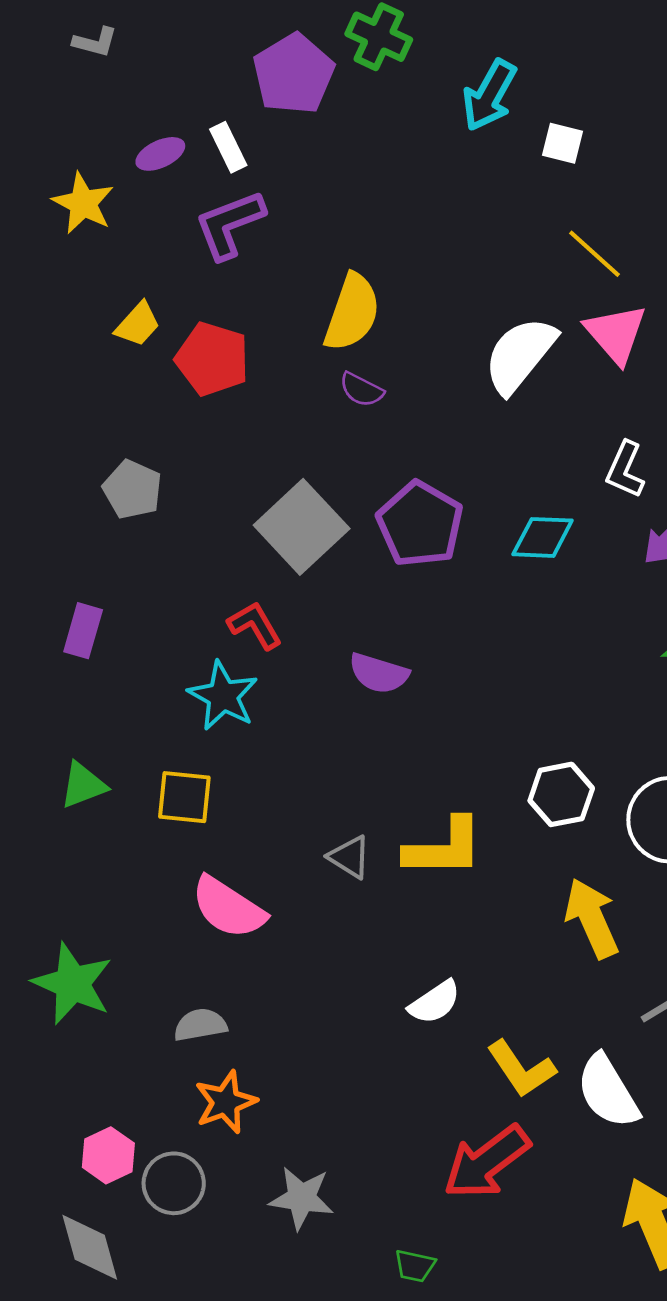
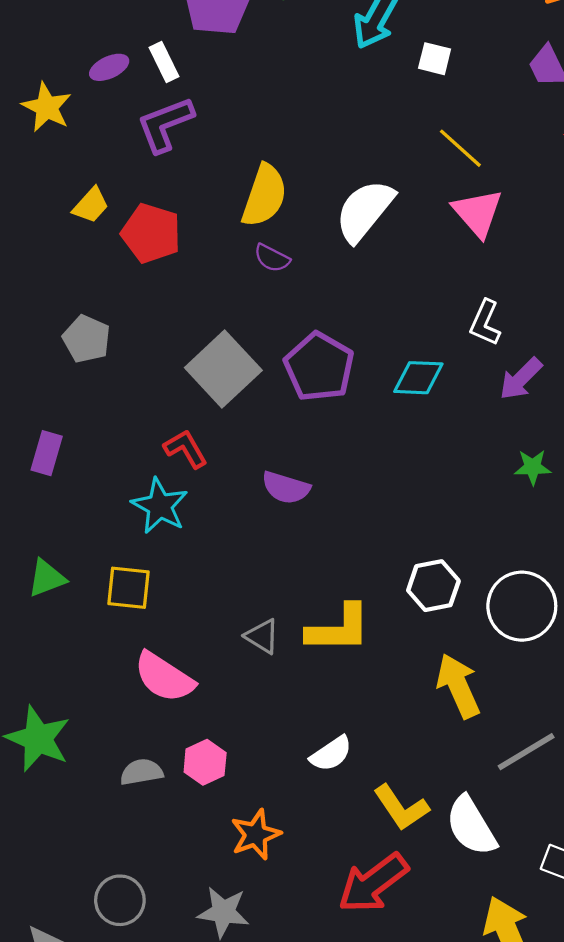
white semicircle: (520, 355) -> (365, 211), moved
orange star: (226, 1102) -> (256, 835), moved
pink hexagon: (108, 1155) -> (205, 762), moved

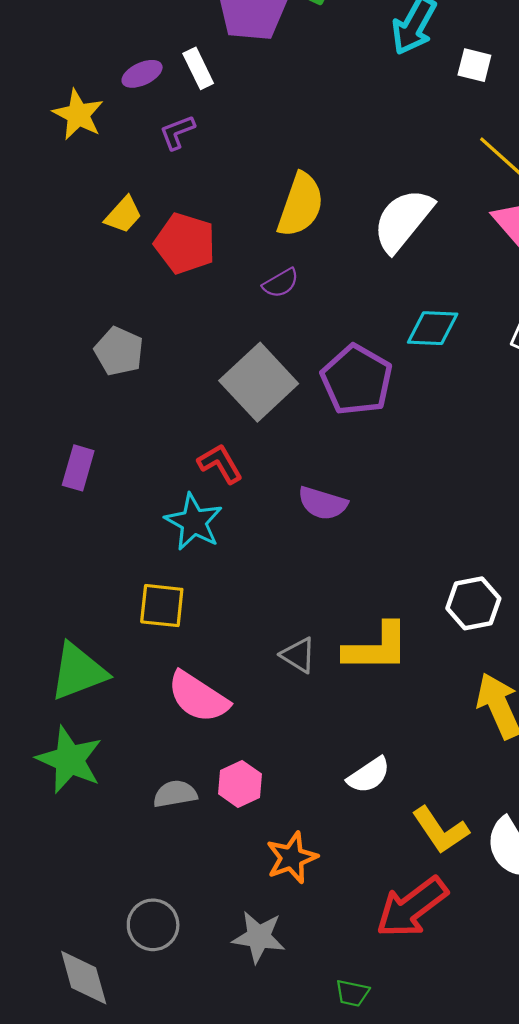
purple L-shape: (165, 124) -> (177, 132), moved, size x0.6
purple semicircle: (272, 258) -> (281, 283), moved, turned -57
cyan diamond: (418, 378) -> (433, 328), moved
green triangle: (47, 578) -> (78, 672), moved, size x1.5

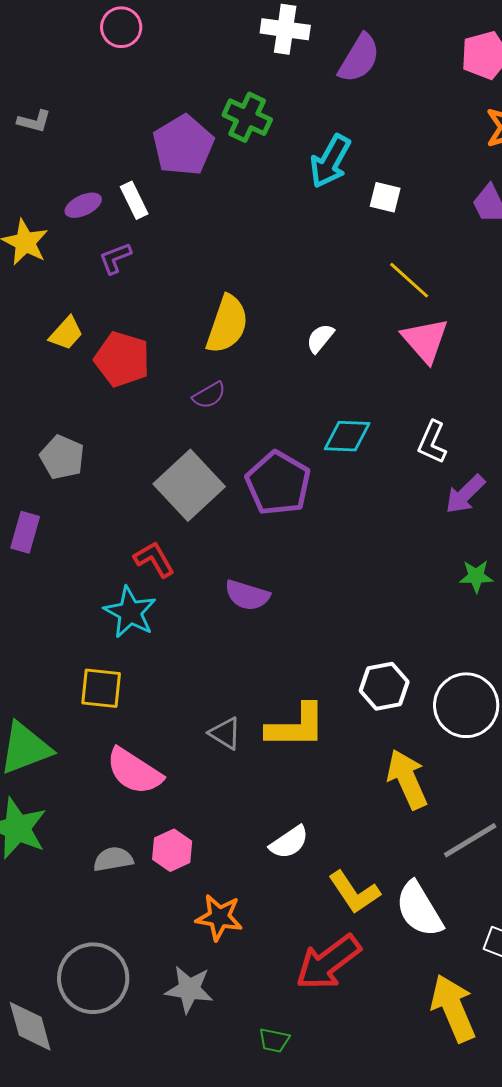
white semicircle: (403, 220) -> (320, 338), size x0.5
purple rectangle: (78, 468) -> (25, 532), moved
orange star: (292, 858) -> (219, 917), turned 30
gray circle: (153, 925) -> (93, 978), size x1.5

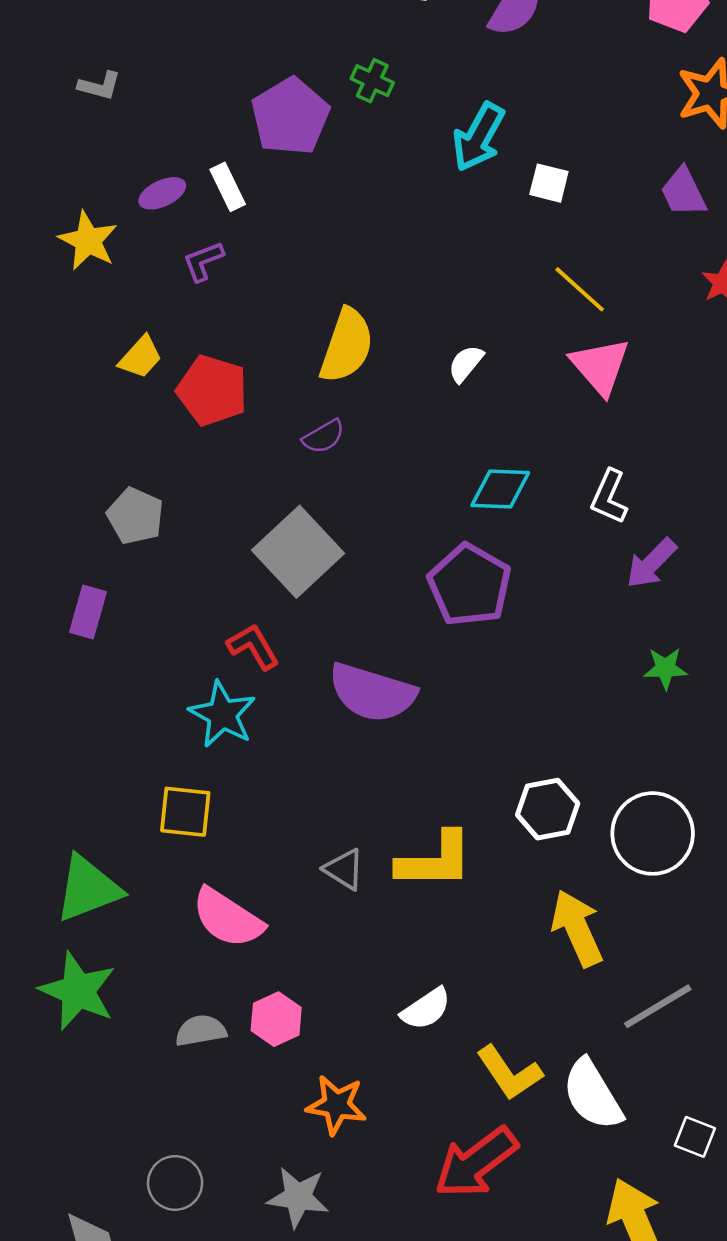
green cross: (247, 117) -> (372, 81), size x0.7
purple pentagon: (278, 483) -> (470, 585), moved
purple semicircle: (247, 595) -> (372, 693), size x1.5
gray circle: (93, 978) -> (175, 1183), size x0.6

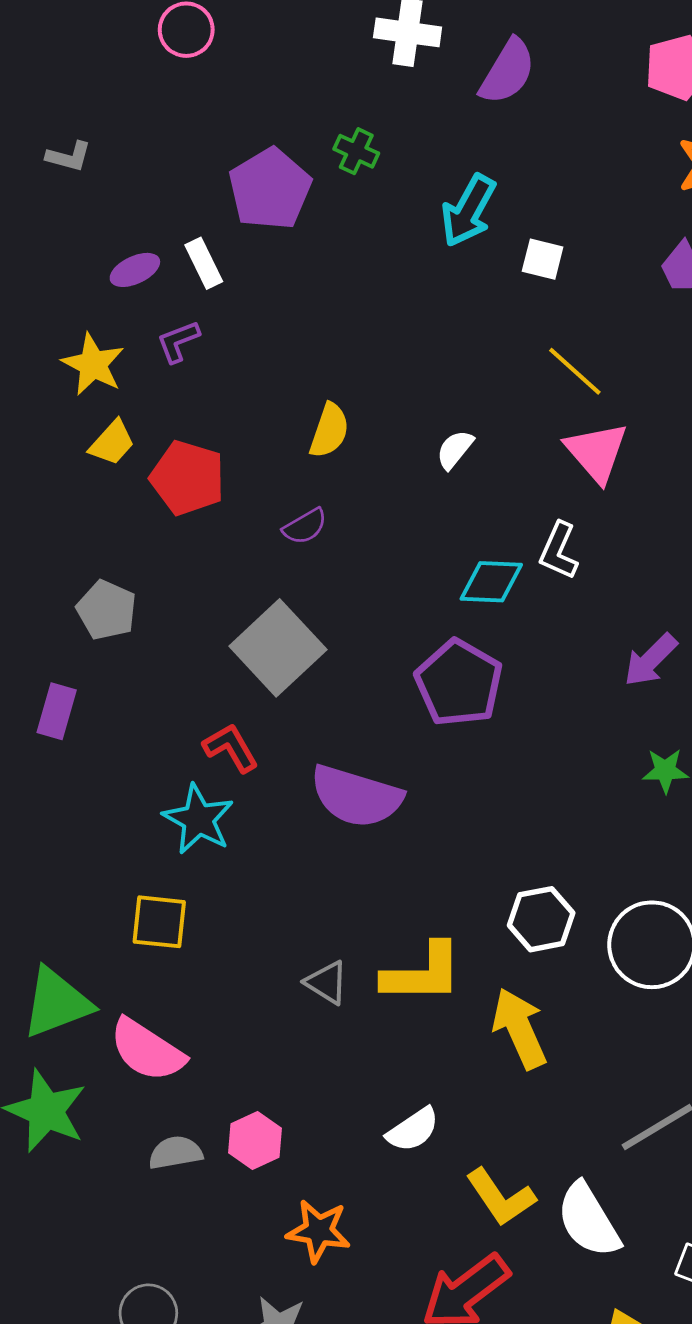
yellow star: (88, 241) -> (93, 364), moved
yellow semicircle: (347, 346) -> (329, 431), size x0.7
white L-shape: (609, 497) -> (559, 551), moved
pink semicircle: (228, 918) -> (147, 1050), moved
yellow arrow: (577, 928) -> (520, 1028), moved

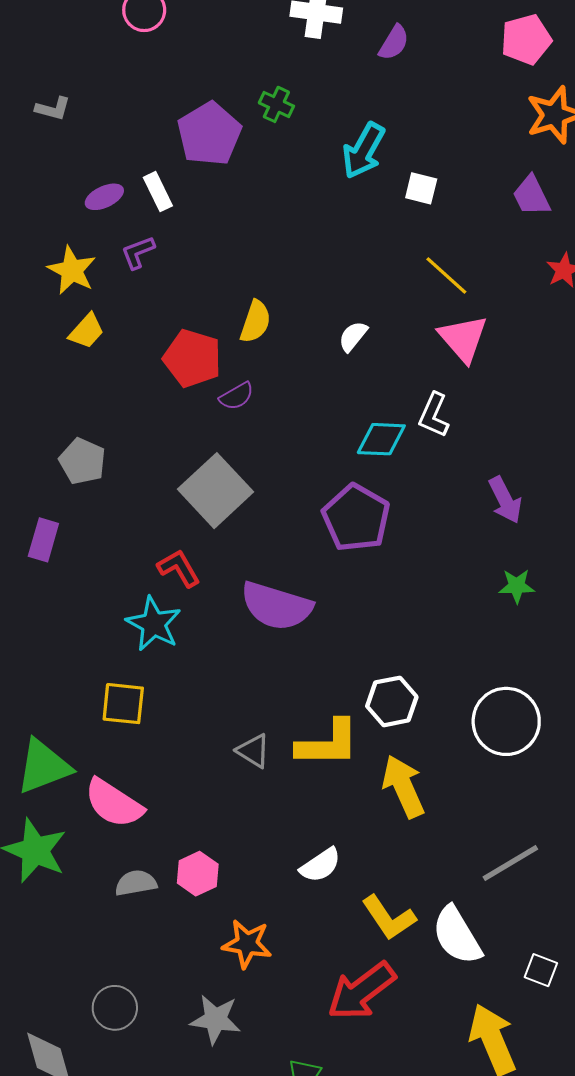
purple semicircle: (507, 72) -> (394, 43), size x0.7
red pentagon: (188, 478) -> (192, 358), moved
purple arrow: (651, 660) -> (505, 500), turned -72
white hexagon: (541, 919) -> (392, 701), moved

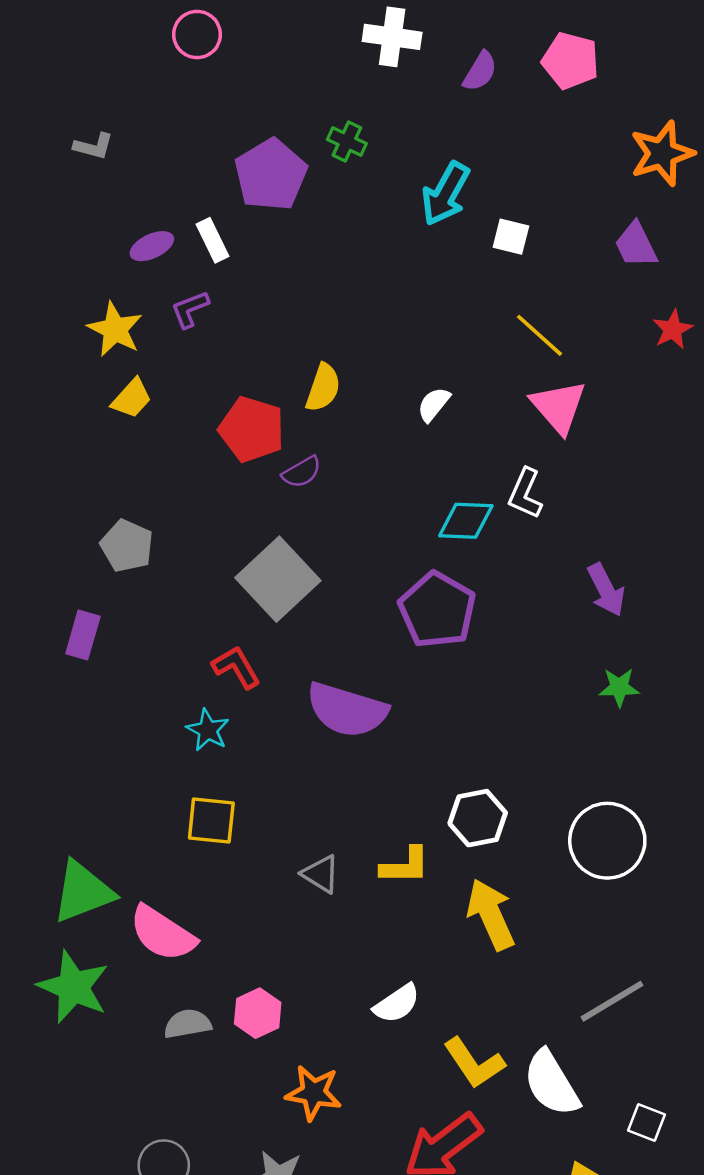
pink pentagon: (526, 39) -> (570, 61), moved, turned 30
cyan star: (154, 624) -> (208, 730), size x0.7
yellow square: (123, 704) -> (211, 820), moved
yellow L-shape: (328, 743) -> (405, 866), size x0.7

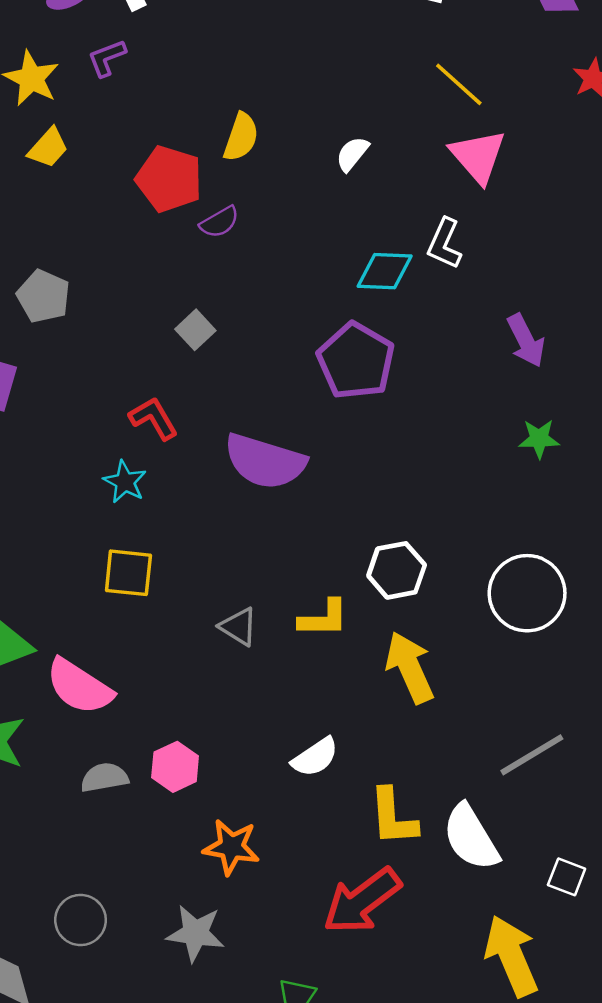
gray square: (278, 579) -> (195, 330), size x0.5
yellow L-shape: (474, 1063) -> (393, 817), turned 30

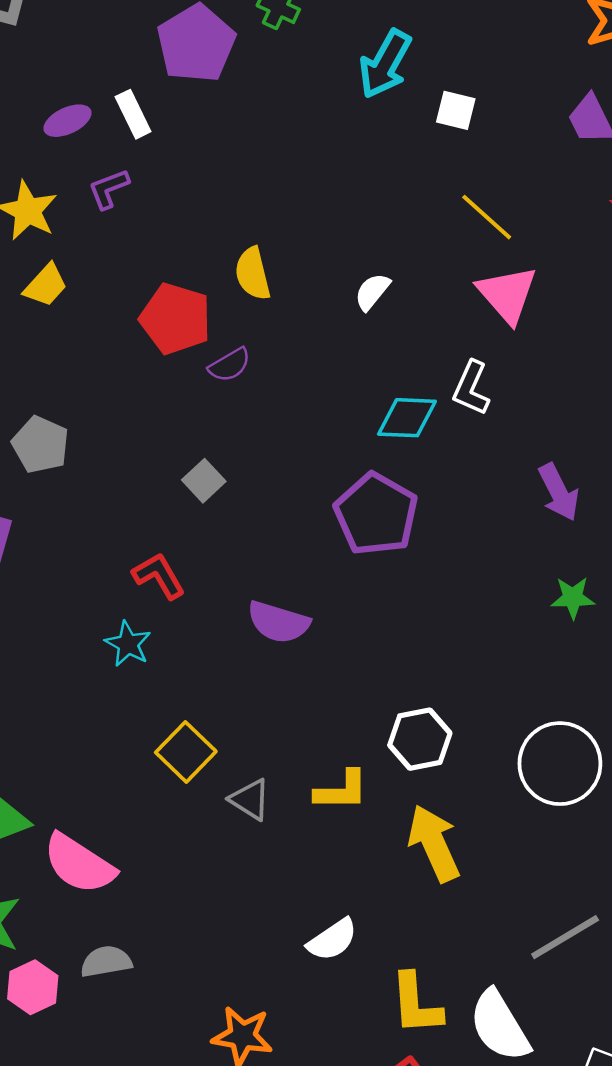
yellow semicircle: (241, 137) -> (253, 274), turned 147
purple semicircle: (265, 461) -> (278, 622), size x0.7
yellow square: (128, 573) -> (186, 752), moved, turned 38
pink hexagon: (175, 767) -> (33, 987), moved

